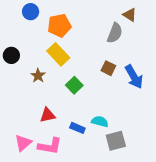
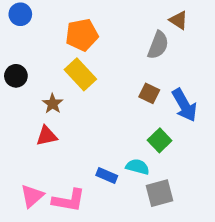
blue circle: (31, 12) -> (20, 14), moved
green square: (74, 85) -> (160, 140), moved
red triangle: (48, 115) -> (47, 136), moved

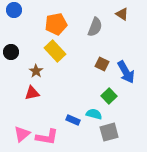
gray semicircle: (158, 45) -> (95, 27), moved

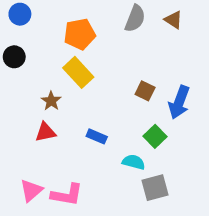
gray semicircle: (95, 27) -> (135, 18), moved
black circle: (11, 52) -> (14, 57), moved
blue arrow: (126, 72) -> (179, 102), turned 50
blue rectangle: (73, 120) -> (97, 136), moved

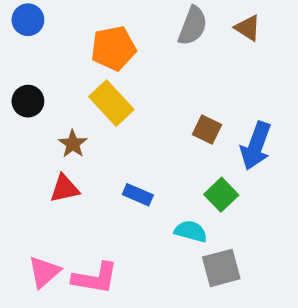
black circle: (14, 57) -> (28, 101), moved

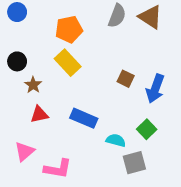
brown triangle: (248, 28) -> (150, 17), size x1.5
brown star: (73, 144) -> (33, 85), moved
blue rectangle: (138, 195) -> (84, 118), size x1.5
green square: (221, 195) -> (147, 129), moved
pink triangle: (44, 272) -> (24, 151), moved

